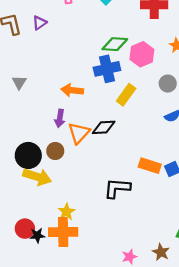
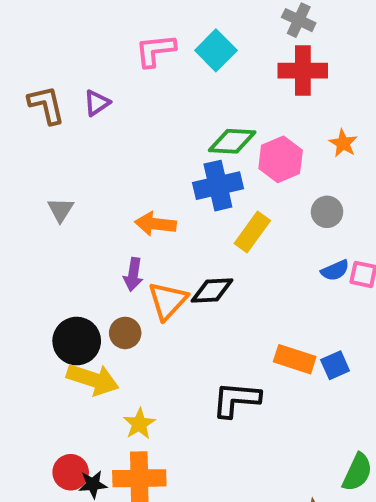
yellow star: (66, 212) -> (139, 424), moved

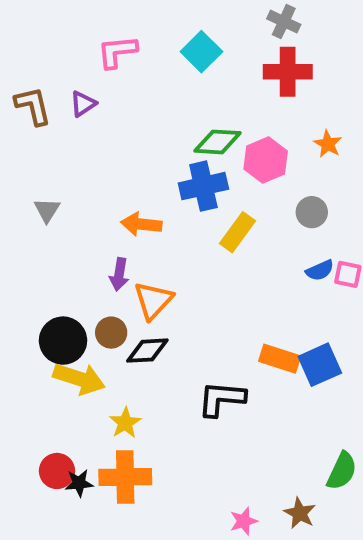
pink L-shape: (155, 50) -> (117, 52), moved
black diamond: (212, 291) -> (147, 351), moved
blue square: (335, 365) -> (320, 365), size x1.5

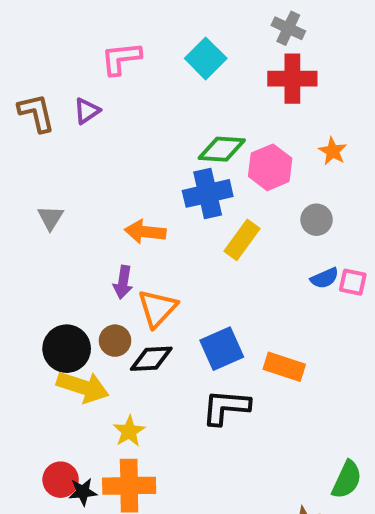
blue square: (320, 365) -> (222, 349), moved

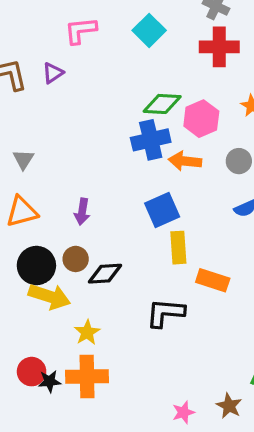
orange arrow: (145, 232) -> (185, 161), moved
yellow rectangle: (242, 240) -> (178, 248), moved, turned -40
orange triangle: (157, 308) -> (22, 212), moved, turned 32
blue square: (222, 349) -> (162, 210), moved

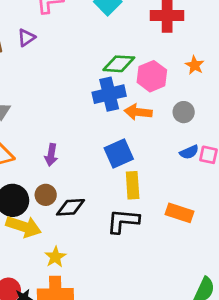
orange rectangle: (213, 280) -> (179, 213), moved
black L-shape: (165, 313) -> (123, 221), moved

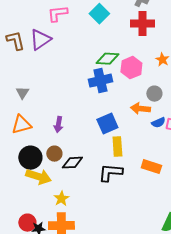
purple triangle: (26, 38) -> (40, 40), size x1.6
orange arrow: (138, 112) -> (140, 109), moved

